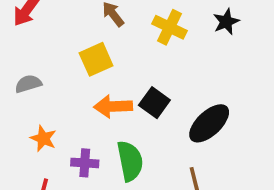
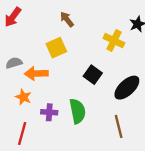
yellow cross: (170, 27) -> (114, 41), moved
orange arrow: (113, 106) -> (36, 73), moved

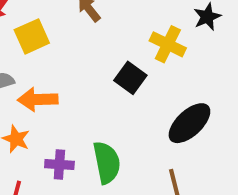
yellow square: (56, 48) -> (32, 36), moved
black square: (93, 75) -> (130, 78), moved

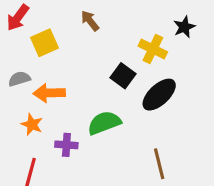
black ellipse: (189, 123) -> (159, 95), moved
green semicircle: (107, 163) -> (104, 123), moved, turned -100

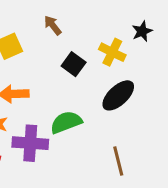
black square: (123, 76) -> (74, 64), moved
purple cross: (66, 145) -> (30, 143), size x1.6

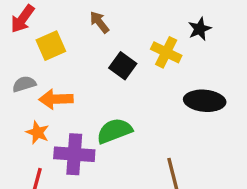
black ellipse: (118, 95) -> (205, 101), moved, turned 48

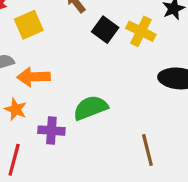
black square: (123, 66) -> (105, 30), moved
purple cross: (74, 154) -> (51, 131), size x0.7

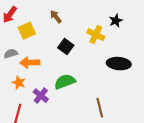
black square: (105, 30) -> (66, 47), moved
purple cross: (51, 131) -> (41, 96), turned 35

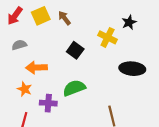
yellow square: (27, 31) -> (41, 16), moved
gray semicircle: (11, 54) -> (19, 45), moved
purple cross: (41, 96) -> (48, 103), turned -35

